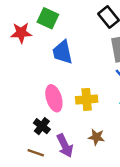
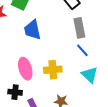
black cross: (42, 126) -> (15, 92), turned -32

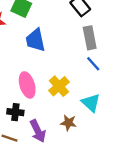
yellow cross: (53, 70) -> (59, 86), turned -36
cyan triangle: (90, 75) -> (91, 103), moved

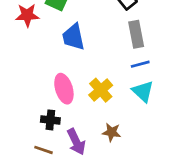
blue line: (93, 64) -> (140, 64), turned -63
cyan triangle: (91, 103) -> (143, 91), moved

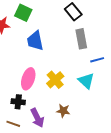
blue line: (140, 64) -> (97, 60), moved
pink ellipse: (64, 89) -> (28, 79), turned 35

